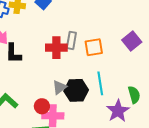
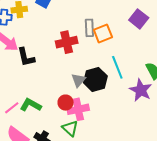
gray rectangle: (71, 40) -> (89, 28), moved

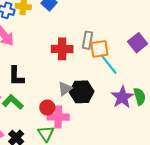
black L-shape: (26, 57) -> (16, 76), moved
cyan line: (117, 67) -> (109, 64), moved, turned -30
purple star: (141, 90) -> (122, 97), moved

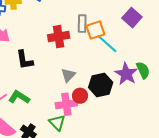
black L-shape: (16, 76) -> (25, 60), moved
black hexagon: (82, 92) -> (101, 85), moved
red circle: (47, 108) -> (80, 96), moved

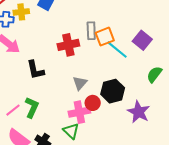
purple square: (132, 18) -> (142, 40), moved
green semicircle: (143, 70) -> (154, 74), turned -114
purple star: (126, 74) -> (139, 112), moved
green L-shape: (19, 97) -> (32, 107), turned 85

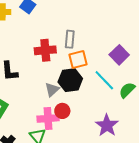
orange square: (105, 37) -> (78, 59), moved
cyan line: (117, 50) -> (104, 80), moved
black hexagon: (113, 91) -> (70, 80), moved

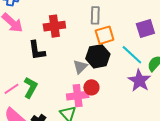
red cross: (45, 50) -> (54, 26), moved
purple square: (119, 55) -> (145, 28), turned 30
purple star: (107, 125) -> (139, 81), moved

